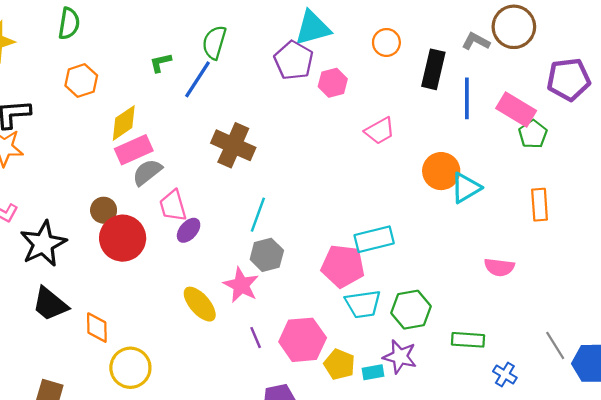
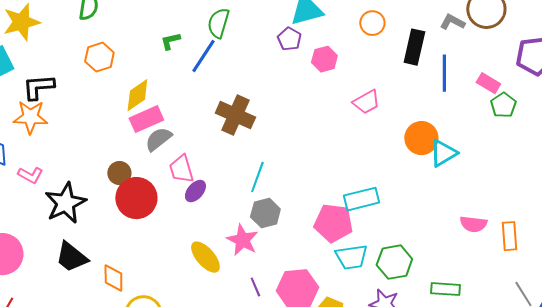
purple pentagon: (294, 60) -> (289, 39), size x0.7
pink rectangle: (516, 110) -> (488, 83), size x0.7
orange rectangle: (540, 205) -> (509, 236), moved

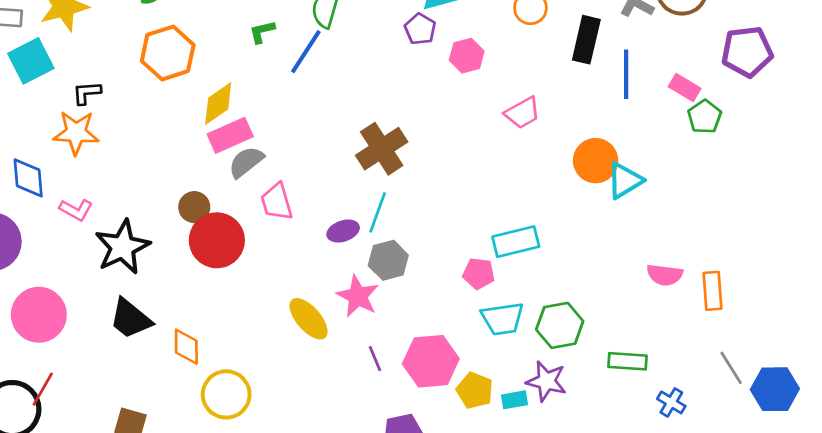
orange hexagon: (99, 57) -> (168, 53), size x1.4
black L-shape: (38, 87) -> (87, 93), size x0.7
brown cross: (235, 115) -> (382, 149), moved, turned 33
purple ellipse: (195, 191) -> (343, 231), moved, turned 30
pink pentagon: (333, 223) -> (479, 274), size x0.6

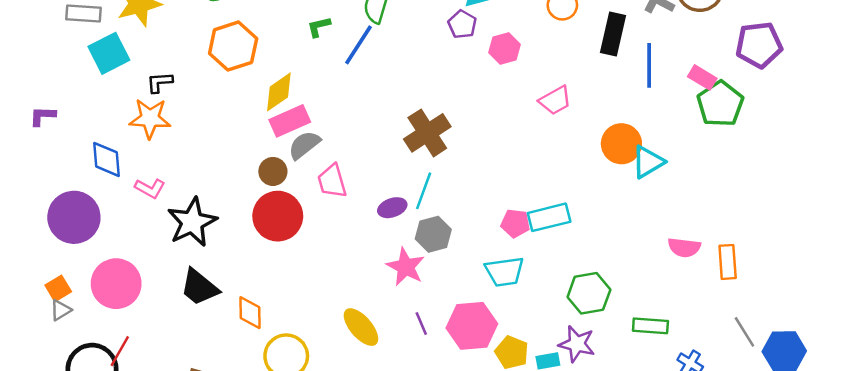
green pentagon: (705, 117) -> (720, 104), size x1.5
brown circle: (194, 207) -> (273, 171), moved
pink pentagon: (479, 274) -> (515, 223), moved
yellow ellipse: (309, 319) -> (361, 327), moved
cyan trapezoid: (503, 319) -> (504, 272), moved

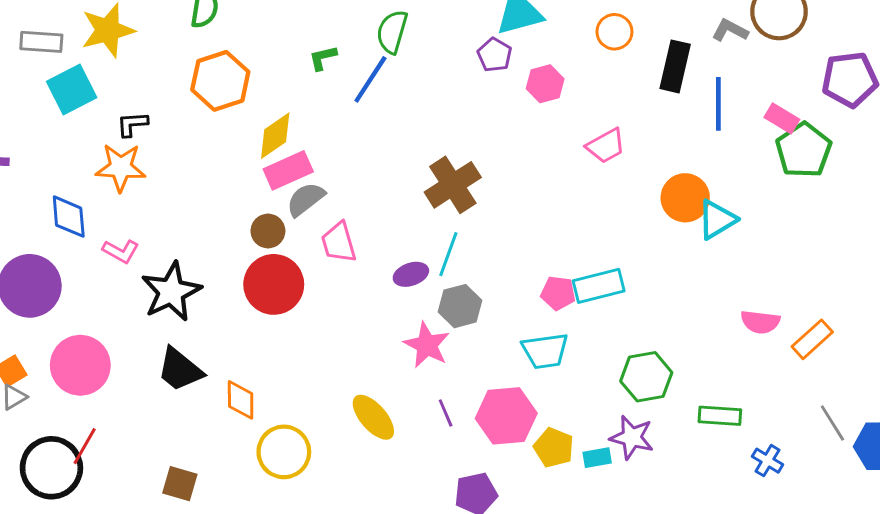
orange rectangle: (728, 262) -> (812, 339), turned 52

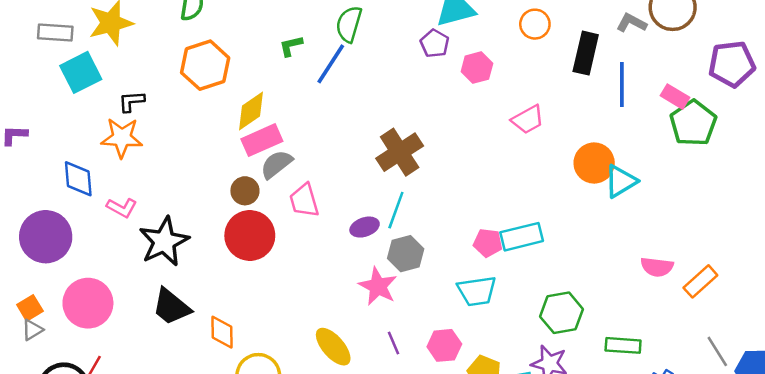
pink hexagon: (506, 416) -> (444, 345), size x0.7

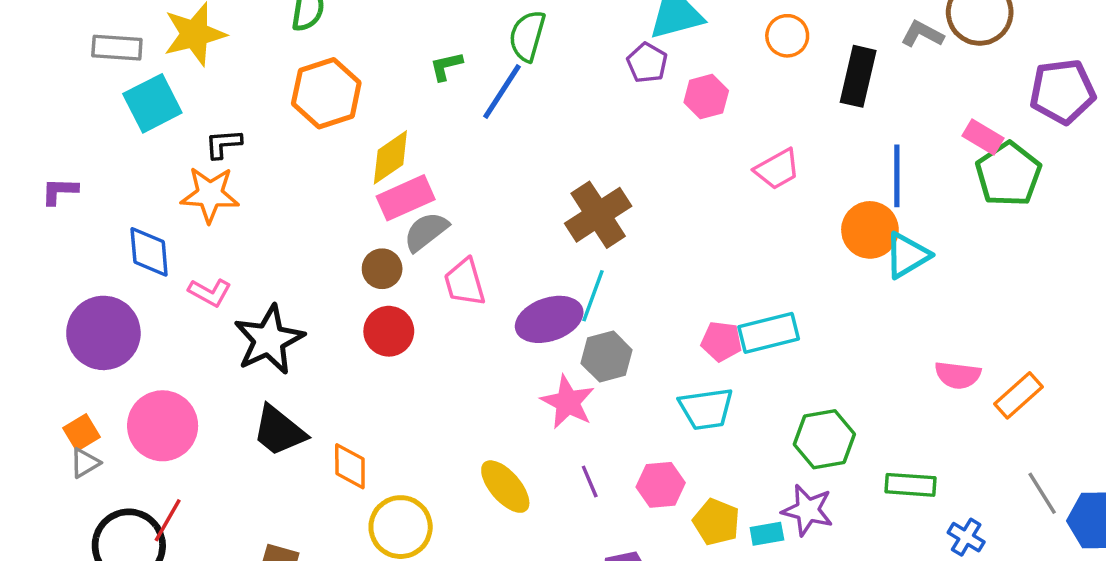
blue line: (622, 84) -> (897, 176), moved
purple ellipse: (365, 227) -> (549, 319), size x1.6
red circle: (250, 235) -> (389, 331), size x0.7

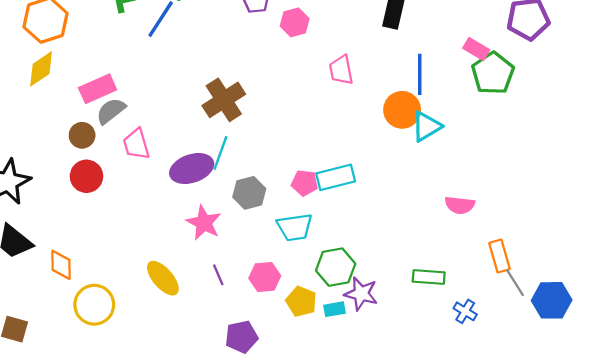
yellow diamond: (390, 157) -> (41, 69), moved
pink trapezoid: (777, 169) -> (341, 70), turned 108
gray hexagon: (607, 357) -> (249, 193), moved
orange rectangle: (1019, 395) -> (500, 256), moved, turned -64
green hexagon: (824, 439) -> (336, 267), moved

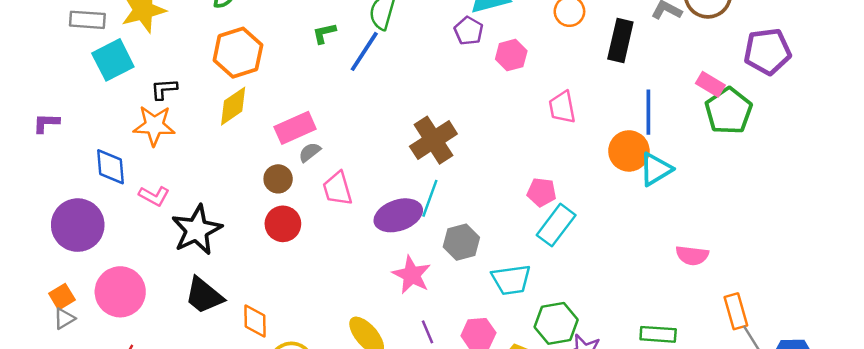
gray semicircle: (111, 111) -> (310, 152), size x0.7
cyan rectangle: (336, 177) -> (556, 225), turned -39
pink pentagon: (305, 183) -> (542, 192), moved

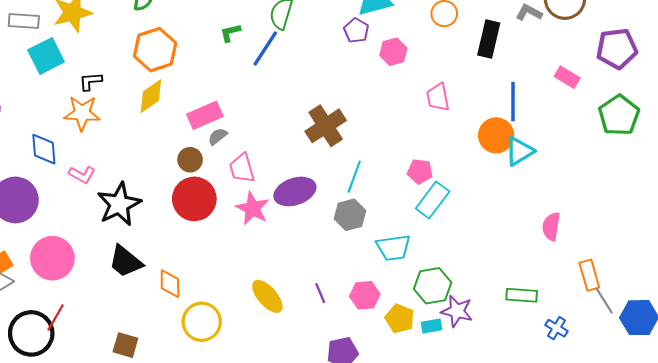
green pentagon: (729, 111) -> (619, 115), moved
cyan line: (430, 198) -> (354, 177), moved
red circle: (283, 224) -> (194, 199), size x1.4
pink semicircle: (692, 255) -> (551, 226), turned 92
pink star: (412, 275) -> (253, 208), moved

